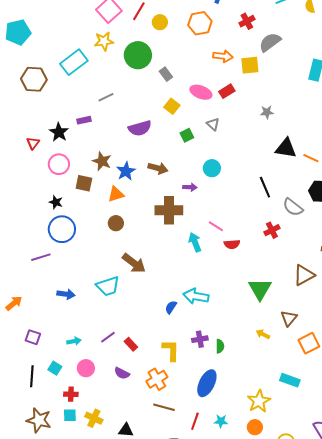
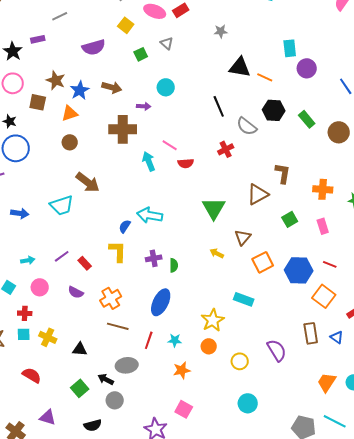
yellow L-shape: (171, 350) -> (118, 251), moved

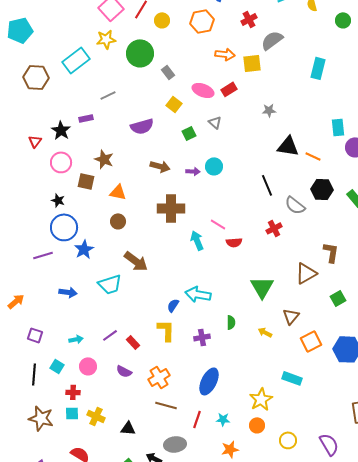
blue star: (80, 90) -> (84, 249), moved
purple arrow: (144, 106) -> (193, 171), moved
orange triangle: (70, 113) -> (118, 192), turned 30
green semicircle: (174, 265) -> (231, 322), moved
purple semicircle: (277, 350) -> (329, 444), moved

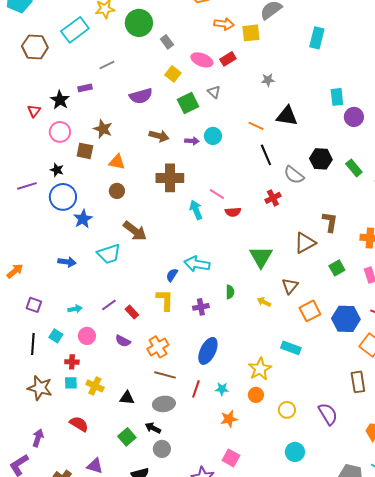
green square: (189, 133) -> (188, 103), size x1.5
orange line: (313, 156) -> (256, 126), moved
purple line: (43, 255) -> (27, 186), moved
gray ellipse: (175, 444) -> (164, 404), moved

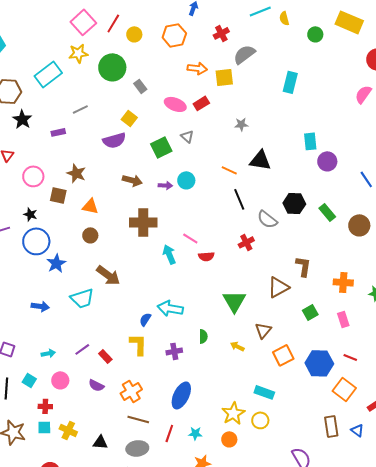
yellow square: (173, 74) -> (129, 118), moved
black star: (60, 100) -> (22, 119), moved
yellow circle: (287, 410) -> (260, 420), moved

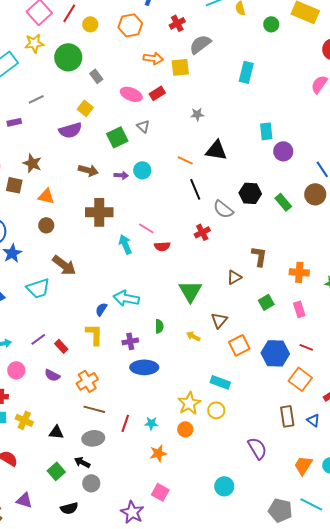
brown circle: (359, 225) -> (315, 194), moved
brown triangle: (278, 287) -> (234, 277), size x0.7
blue ellipse: (181, 395) -> (144, 367), moved, turned 64

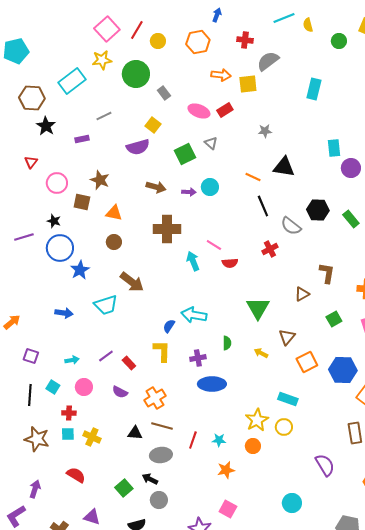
red cross: (177, 23) -> (245, 40), turned 35
black triangle: (56, 432) -> (135, 433), moved

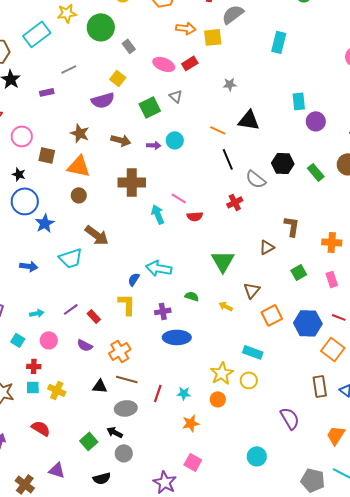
brown star: (100, 180) -> (80, 133), moved
orange triangle: (114, 213) -> (79, 166), size x1.4
green semicircle: (227, 343) -> (192, 296), turned -72

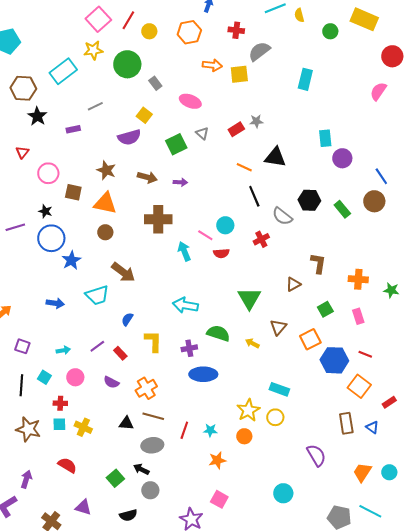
red rectangle: (190, 63) -> (236, 129), moved
cyan circle: (175, 140) -> (225, 225), moved
blue semicircle: (134, 279) -> (127, 319), moved
green semicircle: (192, 296) -> (218, 333), size x1.6
orange square: (272, 315) -> (310, 339), moved

